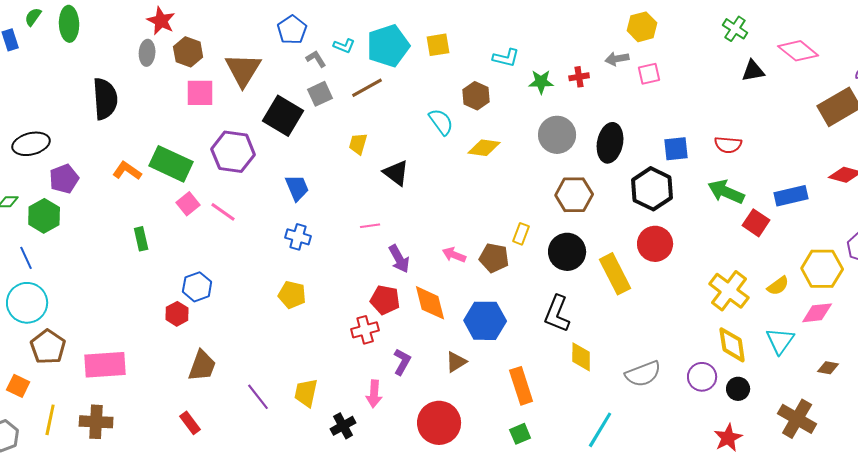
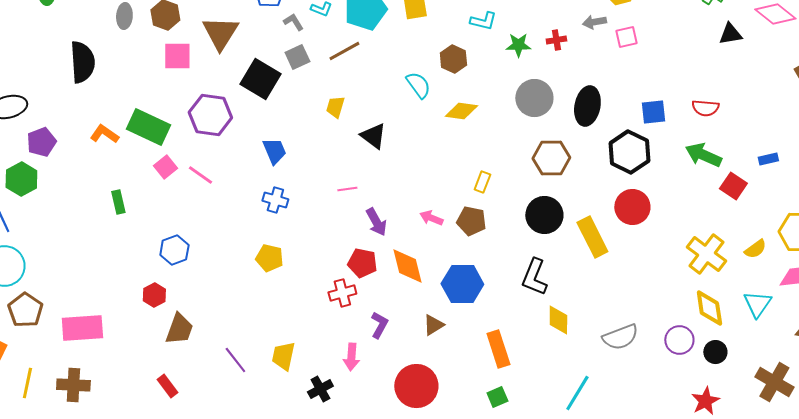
blue rectangle: (791, 196) -> (768, 159), size x0.6
yellow rectangle: (521, 234) -> (482, 182), moved
red hexagon: (177, 314) -> (154, 295), moved

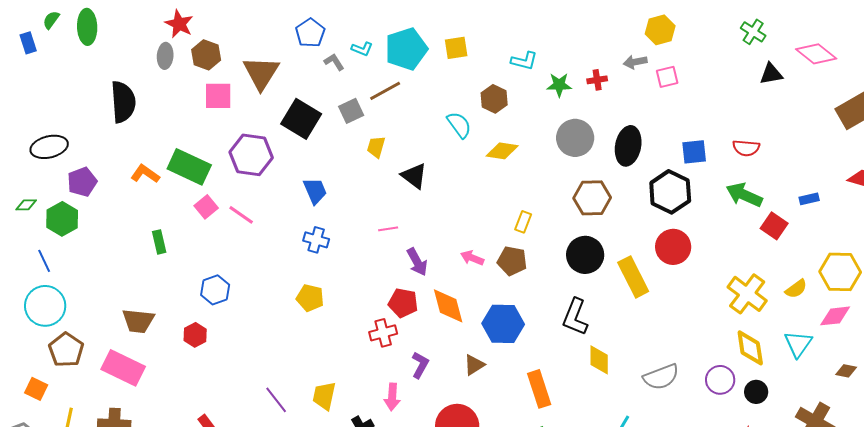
gray square: (297, 57) -> (351, 111), moved
pink rectangle: (82, 328) -> (123, 368), turned 30
brown trapezoid: (179, 329) -> (138, 321), moved, turned 76

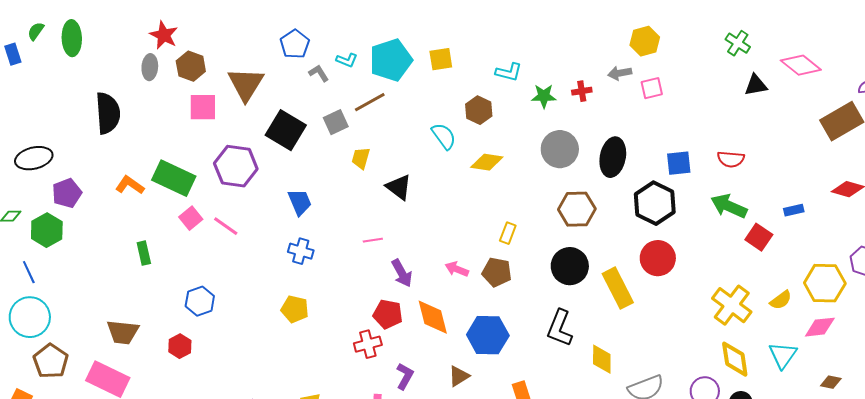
yellow diamond: (599, 360) -> (602, 359), moved

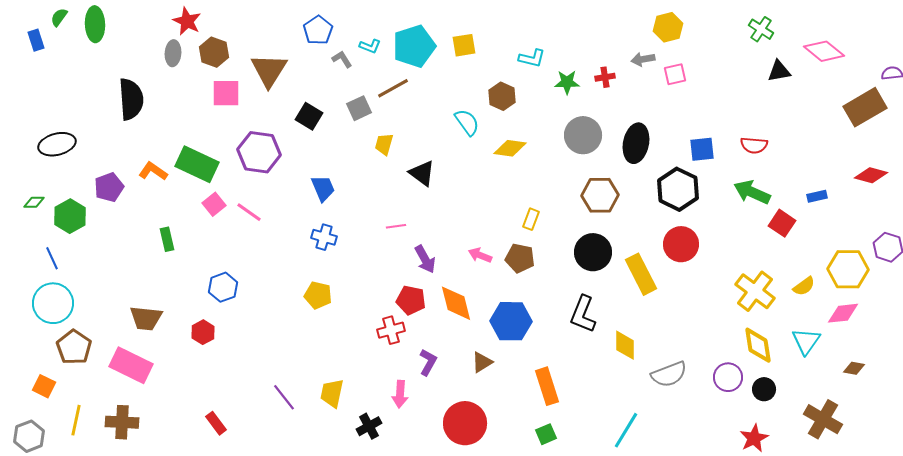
black square: (286, 130) -> (309, 116), size x0.7
purple pentagon: (67, 193) -> (109, 187), moved

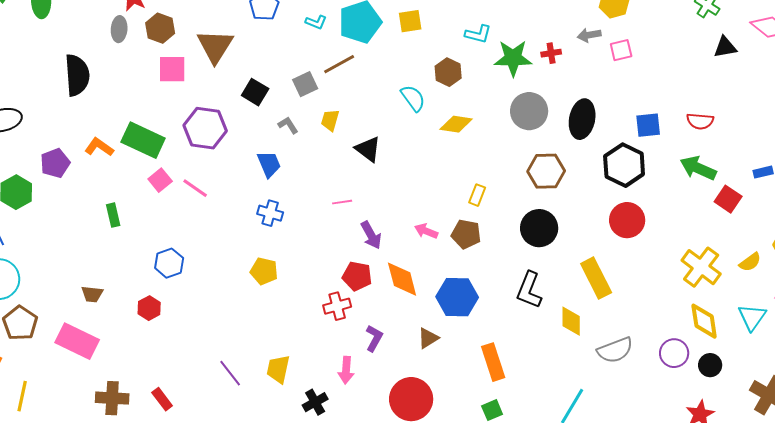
gray L-shape: (342, 59) -> (288, 125), moved
green star: (567, 82) -> (513, 58), size x1.5
yellow rectangle: (641, 274) -> (596, 278), moved
brown trapezoid: (146, 318) -> (92, 294), size x0.7
brown cross: (122, 422) -> (112, 398), moved

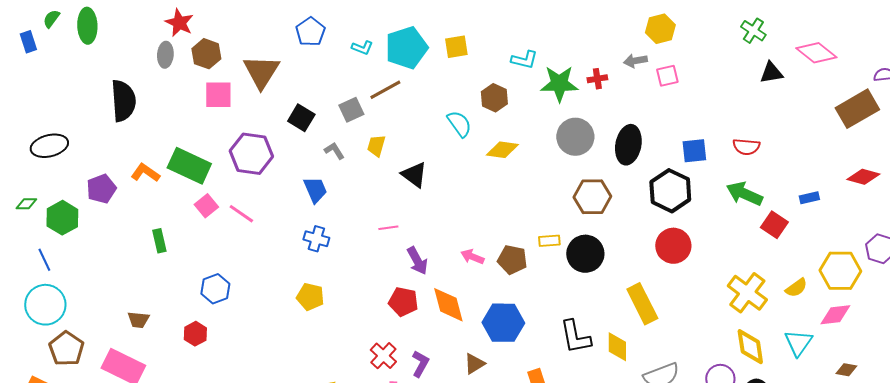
yellow rectangle: (477, 195) -> (549, 241), moved, turned 65
black L-shape: (529, 290) -> (575, 337), moved, turned -33
red cross: (337, 306) -> (383, 356), moved, turned -32

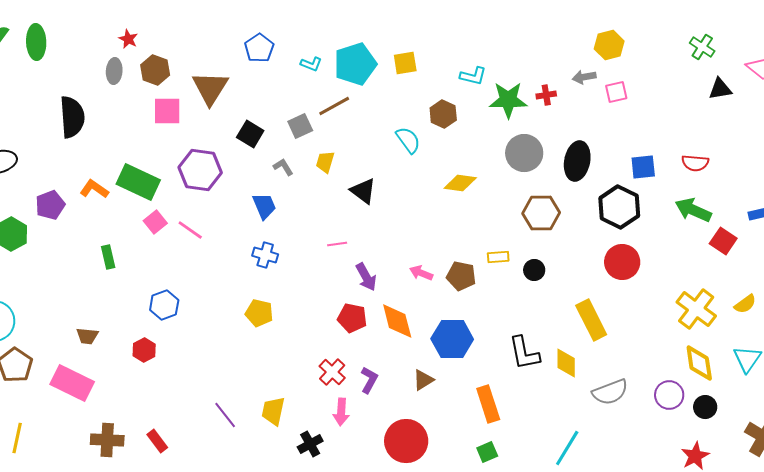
red star: (179, 23) -> (128, 39), size x0.7
yellow diamond: (502, 150) -> (460, 183), moved
black circle: (585, 254) -> (534, 270), size x0.6

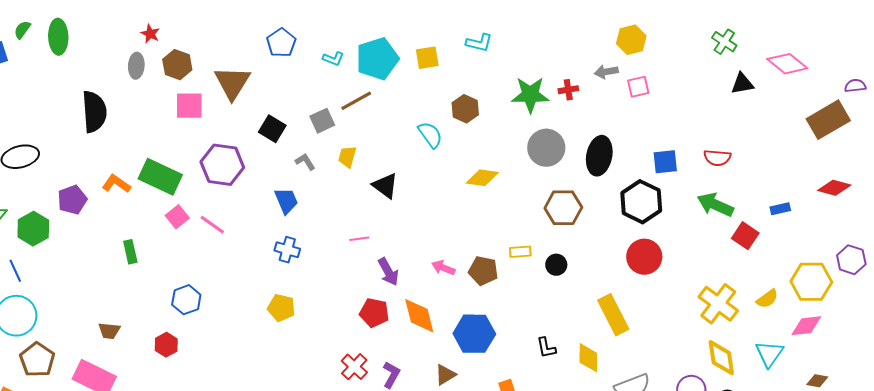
cyan L-shape: (473, 76) -> (479, 43), moved
black L-shape: (524, 353) -> (546, 348), size x0.6

